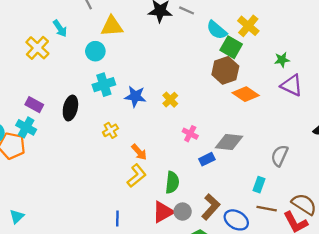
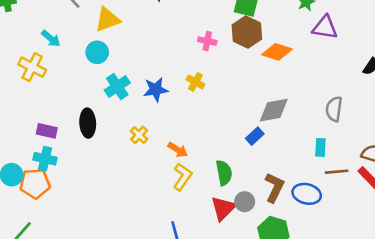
pink cross: (190, 134) -> (207, 41), moved

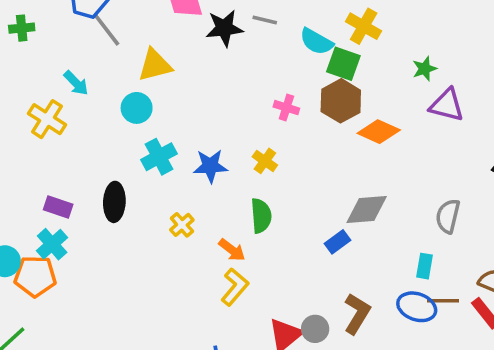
cyan cross: (45, 159) -> (52, 244), turned 30
green semicircle: (224, 173) -> (261, 216), moved
blue ellipse: (307, 194) -> (417, 307), moved

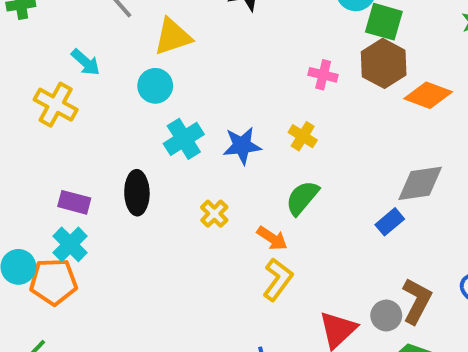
green semicircle: (261, 216) -> (302, 198), turned -132
gray circle: (315, 329) -> (386, 315), moved

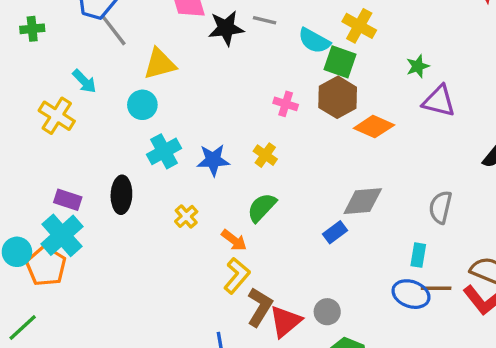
cyan cross: (70, 244) -> (62, 235), size x1.4
orange pentagon: (53, 282) -> (46, 266), turned 30
brown L-shape: (417, 301) -> (260, 307), moved

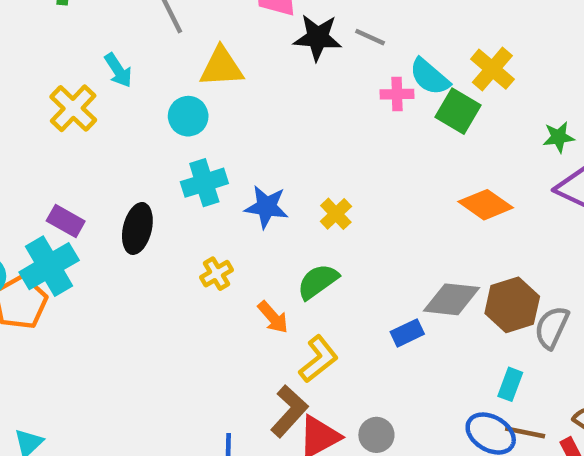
brown hexagon: (338, 97) -> (512, 305), moved
pink cross: (286, 104) -> (397, 94), moved, turned -30
yellow L-shape: (237, 276) -> (318, 359), moved

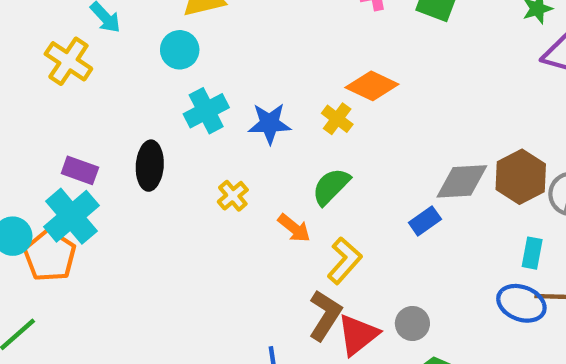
orange diamond: (486, 205) -> (372, 86), moved

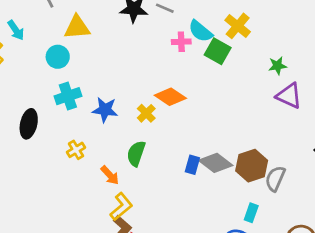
gray diamond: (462, 181) -> (216, 163), turned 32
green semicircle: (331, 186) -> (136, 154), turned -35
blue rectangle: (425, 221) -> (192, 165), moved, turned -48
yellow L-shape: (344, 261) -> (121, 207), moved

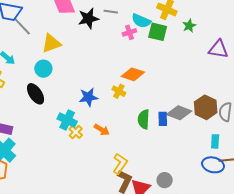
green star: (277, 66) -> (189, 26), moved
cyan cross: (68, 96) -> (67, 120), moved, turned -30
black ellipse: (29, 124) -> (36, 94), moved, turned -30
green semicircle: (136, 154) -> (144, 119), moved
orange arrow: (110, 175) -> (102, 130), moved

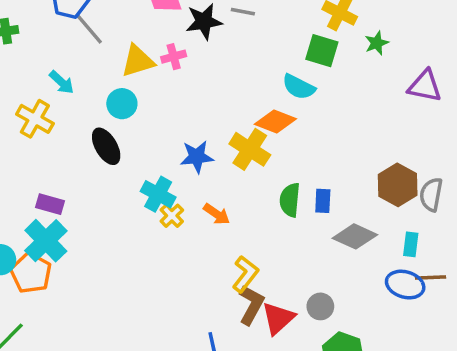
cyan semicircle: (141, 21) -> (299, 87), moved
pink cross: (129, 32) -> (174, 57), moved
yellow cross: (119, 91) -> (250, 149), size x1.6
gray diamond: (179, 113) -> (355, 236), moved

